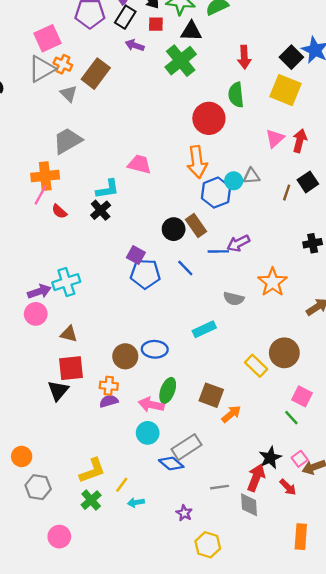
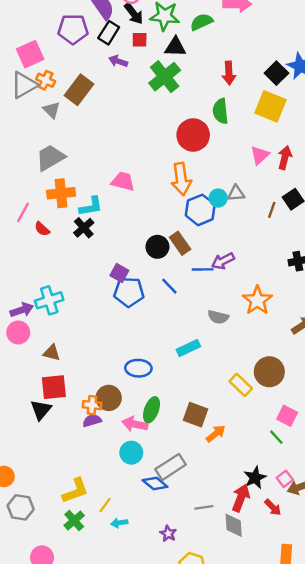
orange cross: (45, 176) -> (61, 193), moved
brown circle: (125, 356) -> (109, 398), moved

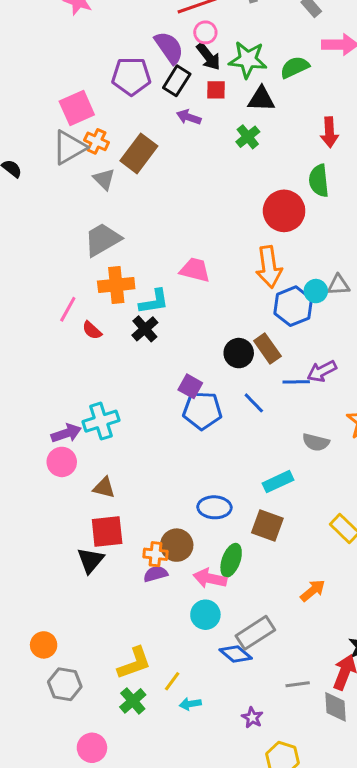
green cross: (165, 77) -> (248, 137), size x0.6
brown square: (196, 415) -> (267, 525), moved

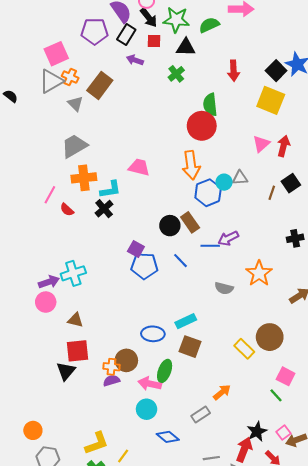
green semicircle: (319, 181) -> (210, 105), moved
cyan rectangle: (278, 482) -> (186, 321), moved
gray rectangle: (255, 633) -> (201, 415), moved, size x0.7

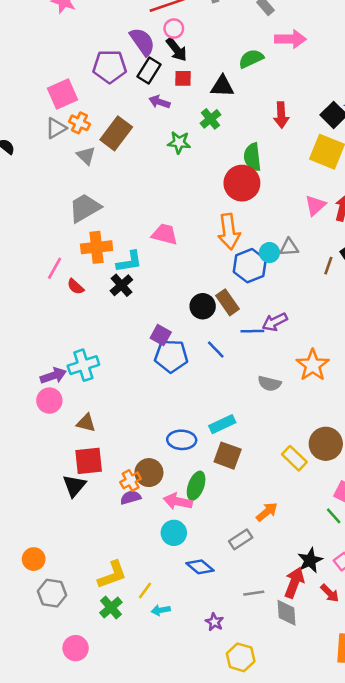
green star: (176, 20) -> (179, 142), moved, size x0.7
gray triangle: (51, 81) -> (56, 128), size x0.7
orange cross: (111, 367) -> (131, 480), turned -35

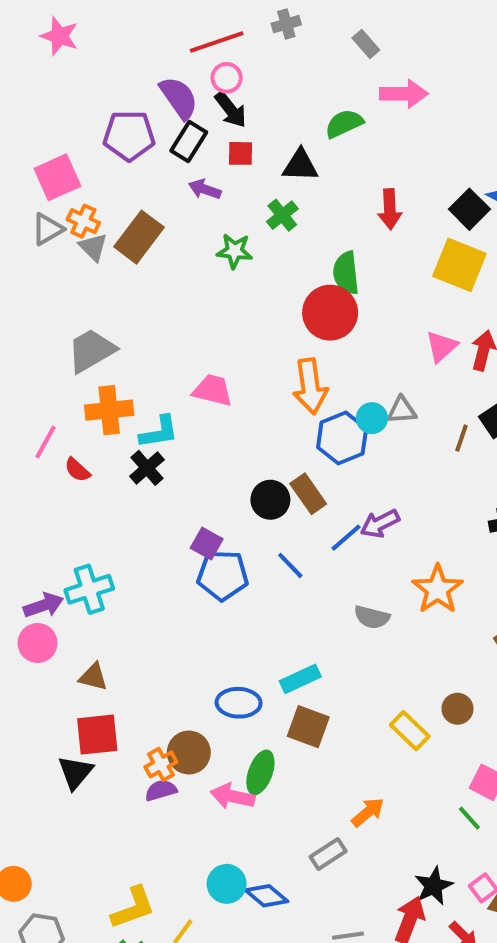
gray triangle: (86, 156) -> (93, 247), moved
blue line: (252, 331) -> (346, 538), turned -40
brown circle: (326, 444) -> (457, 709), size x0.6
cyan circle: (174, 533) -> (227, 884), moved

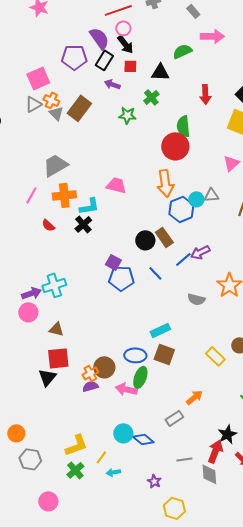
pink line: (45, 442) -> (31, 195), moved
blue ellipse: (239, 703) -> (135, 355), moved

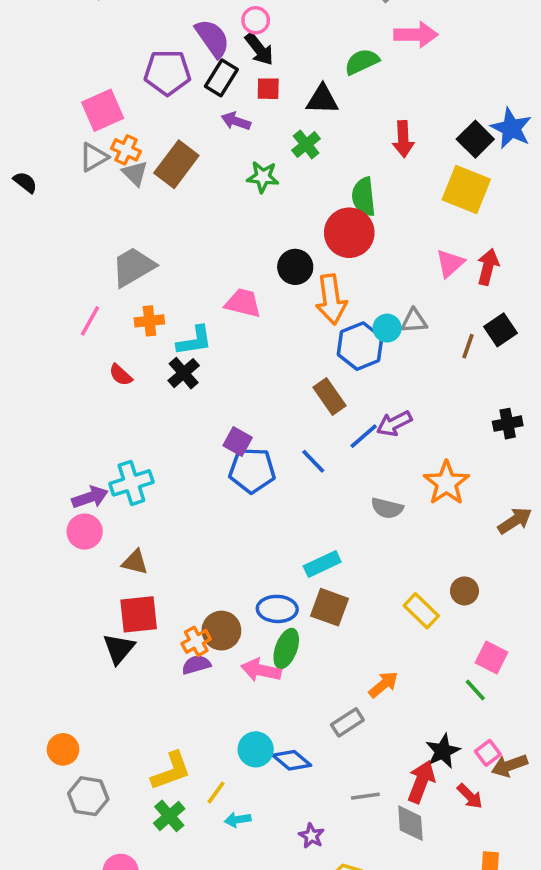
orange cross: (64, 195) -> (149, 321), size x0.7
black circle: (145, 240) -> (295, 267), moved

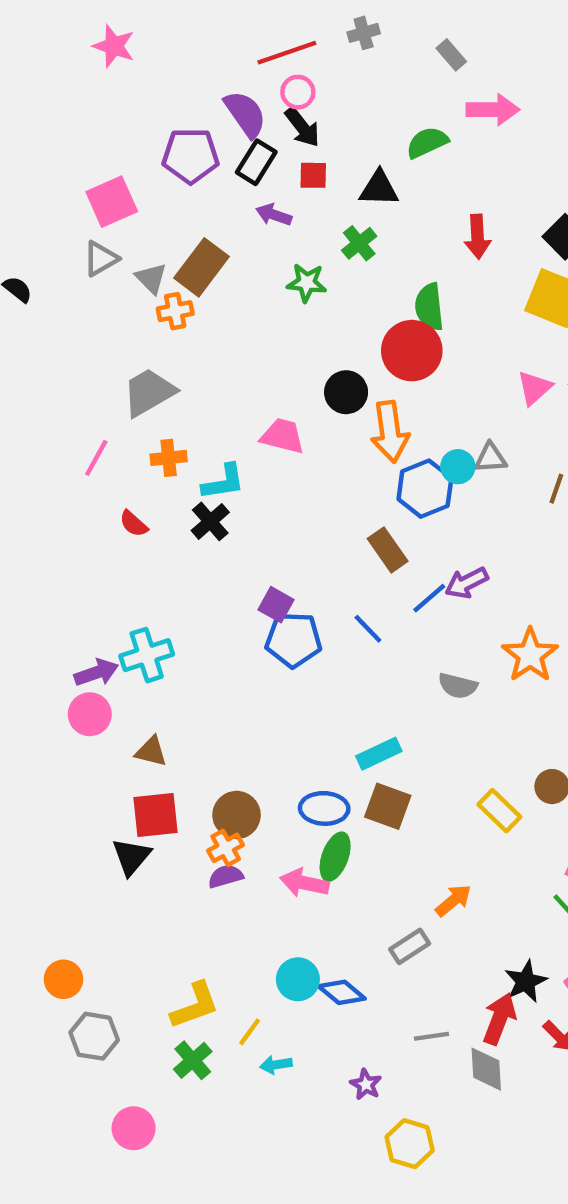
orange cross: (126, 150) -> (175, 311), moved, turned -36
brown circle: (221, 631) -> (237, 815), moved

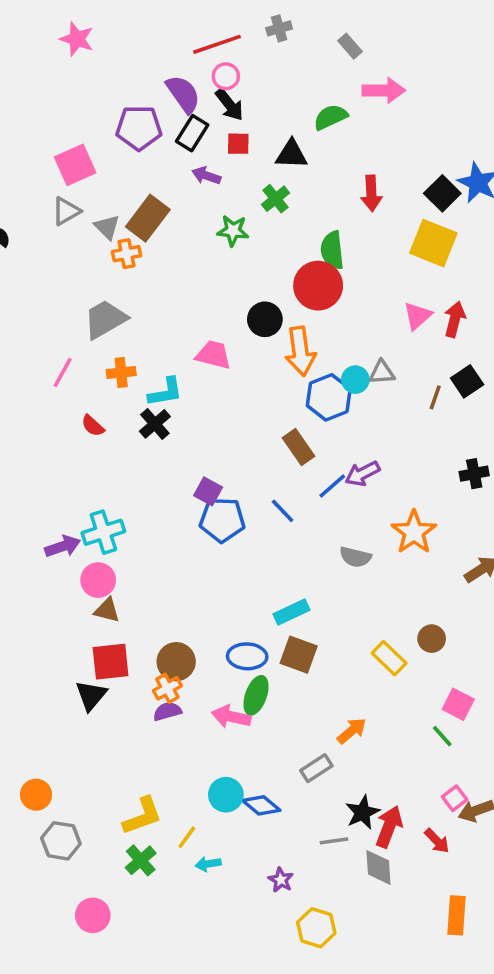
pink circle: (90, 714) -> (98, 580), moved
black star: (526, 981) -> (362, 812), moved

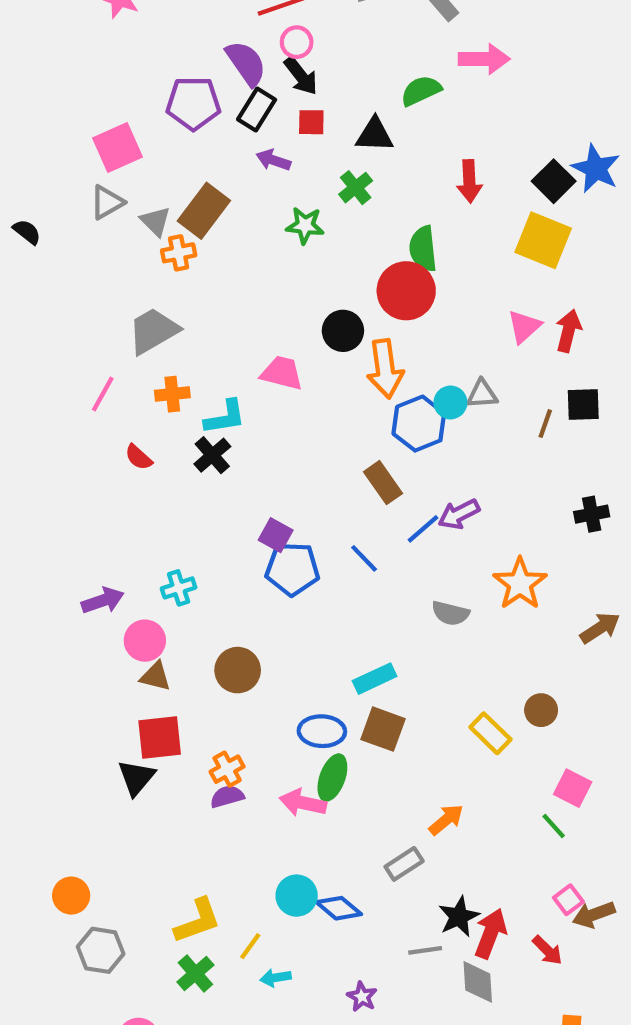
black square: (467, 381) -> (583, 405), turned 32
cyan cross: (103, 532) -> (179, 588), moved, size x0.7
brown circle: (176, 662) -> (238, 670), moved

